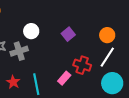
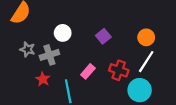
pink rectangle: (64, 78) -> (88, 71), moved
red star: (13, 82) -> (43, 79), moved
cyan circle: (112, 83) -> (140, 90), moved

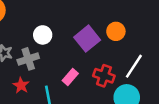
purple square: (103, 36) -> (87, 39), size x1.5
orange circle: (146, 37) -> (116, 31), moved

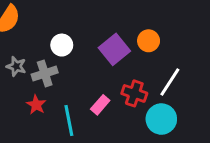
pink rectangle: (70, 77) -> (100, 105), moved

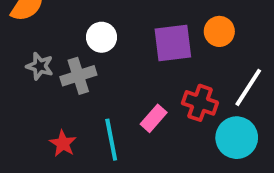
purple square: (114, 49) -> (173, 43), turned 32
red star: (36, 105) -> (63, 143), moved

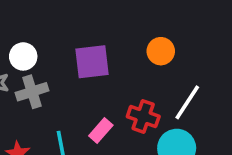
white circle: (102, 37) -> (23, 56), moved
purple square: (173, 43) -> (92, 62), moved

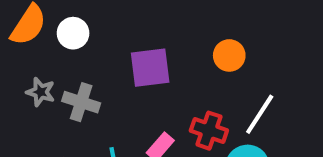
white circle: (23, 56) -> (73, 33), moved
gray cross: (32, 92) -> (81, 102), turned 36

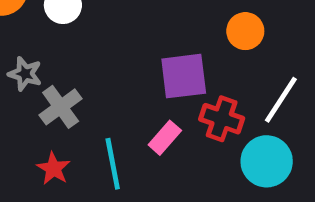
purple square: (150, 68) -> (184, 76), moved
gray cross: (81, 102) -> (61, 107), moved, turned 36

